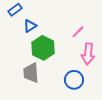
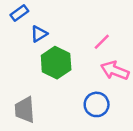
pink arrow: (88, 54) -> (115, 70), turned 105
gray trapezoid: (31, 73) -> (25, 110), moved

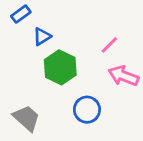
blue circle: (97, 104) -> (87, 110), moved
gray trapezoid: (25, 110) -> (27, 118), turned 136

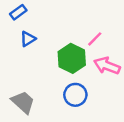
blue triangle: (42, 37) -> (28, 39), moved
green hexagon: (60, 67) -> (72, 58), moved

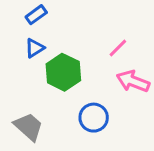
blue rectangle: (18, 12) -> (36, 15), moved
green hexagon: (72, 58) -> (63, 72), moved

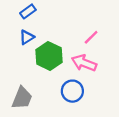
pink arrow: (133, 81) -> (84, 63), moved
gray trapezoid: (29, 127) -> (22, 98), turned 70

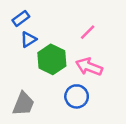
blue rectangle: (28, 11) -> (21, 18), moved
pink line: (91, 37) -> (88, 32), moved

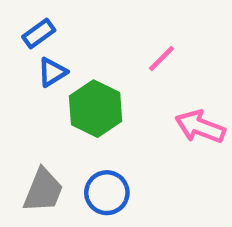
pink arrow: (89, 67) -> (200, 127), moved
blue circle: (77, 96) -> (107, 193), moved

